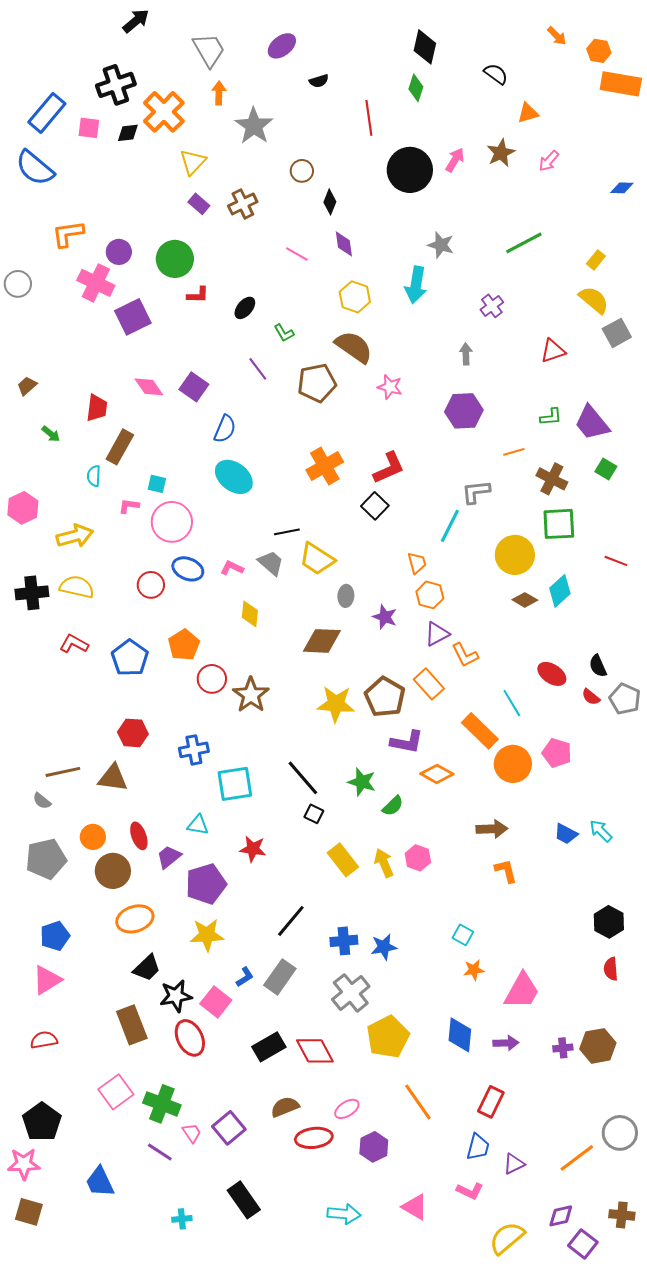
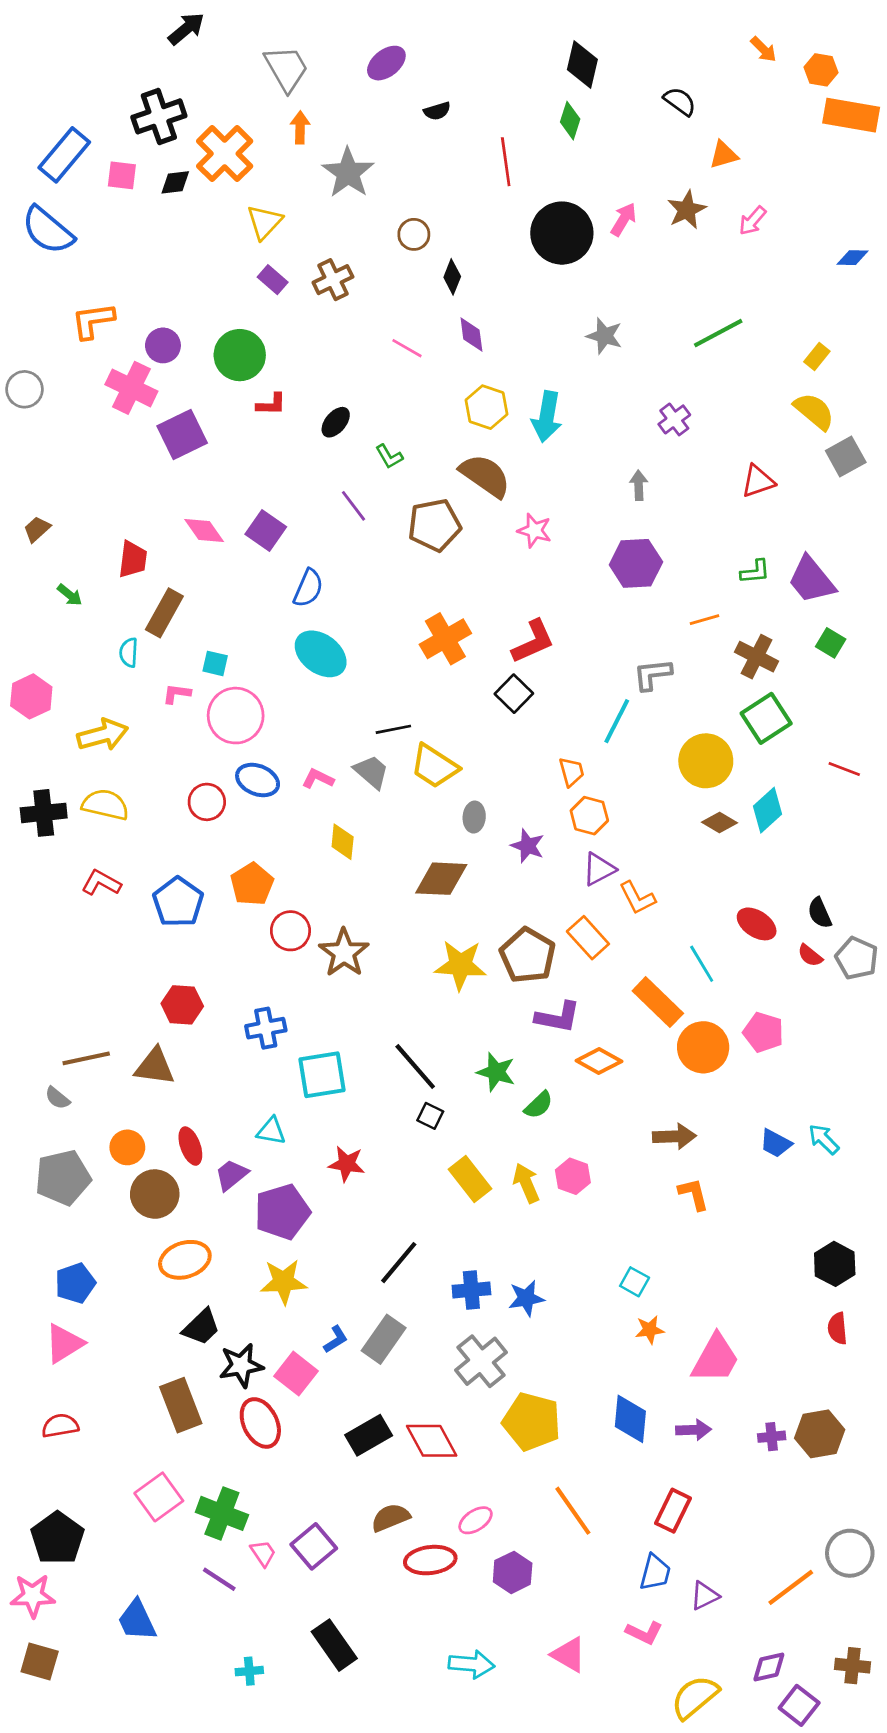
cyan arrow: (416, 285) -> (547, 417), moved
green square: (559, 524) -> (766, 718), turned -30
yellow pentagon: (388, 1037) -> (532, 1422), turned -30

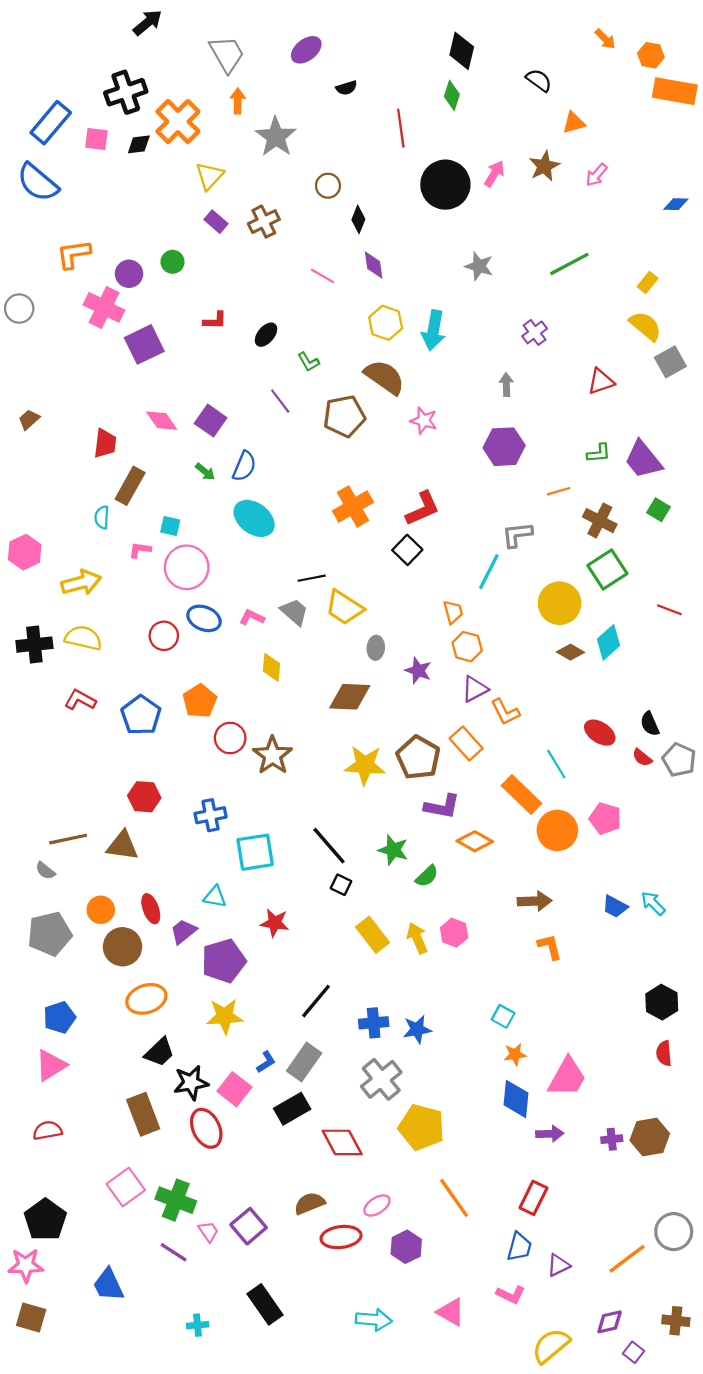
green circle: (240, 355) -> (173, 262), moved, size x0.6
green arrow: (70, 595) -> (205, 472), moved
blue diamond: (630, 1419) -> (516, 1099), moved
black rectangle: (369, 1435) -> (292, 1109), moved
purple square: (799, 1705) -> (633, 1352), size x0.7

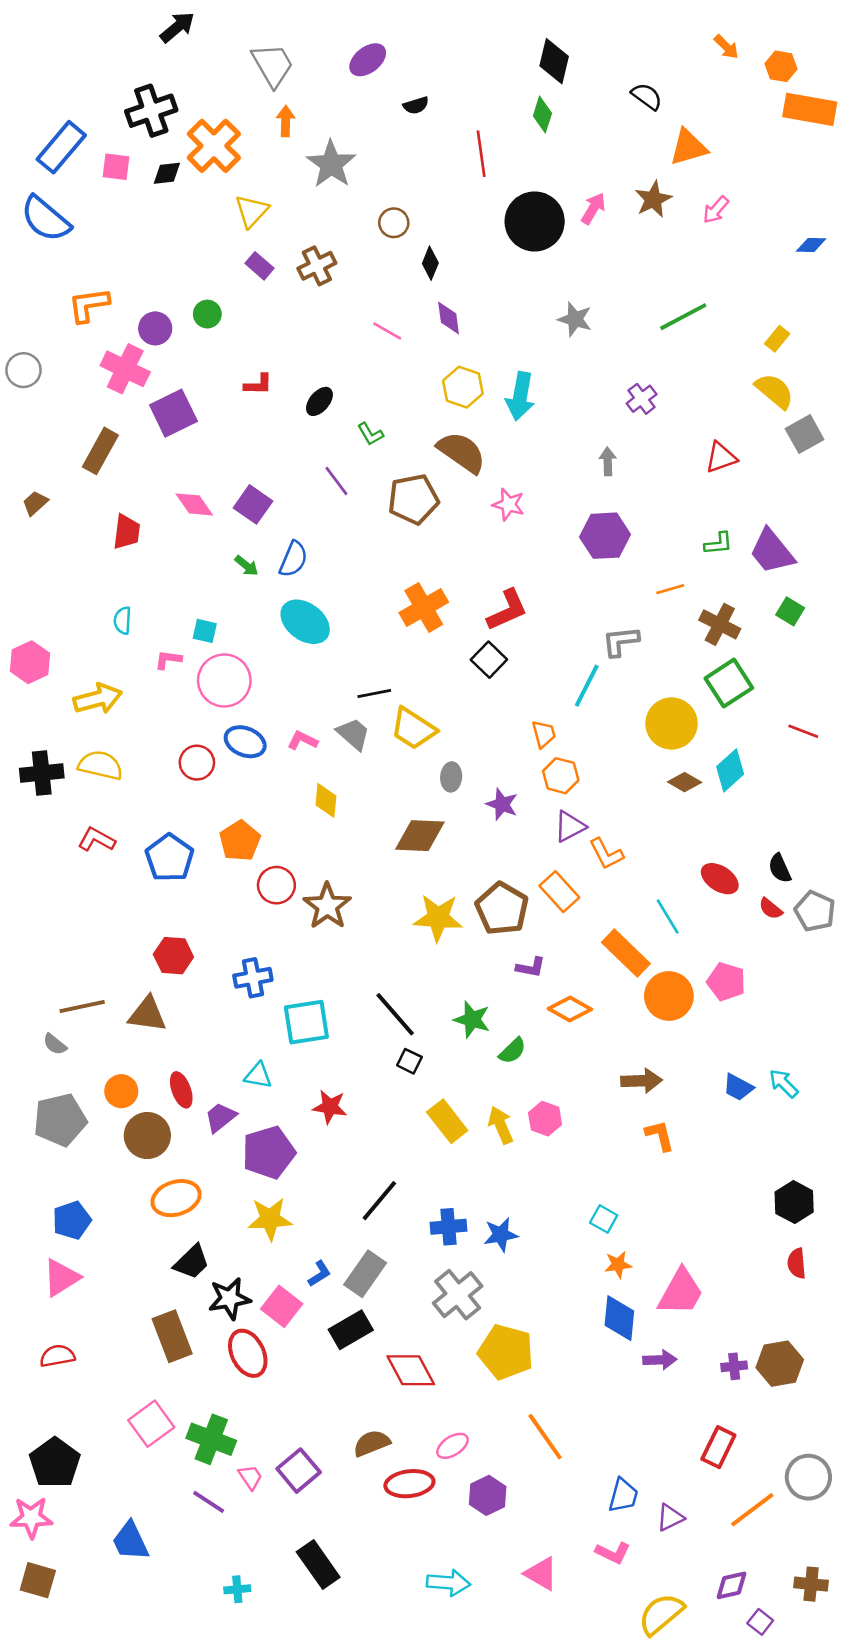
orange triangle: (574, 123) -> (688, 147), size x1.4
brown rectangle: (130, 486) -> (100, 451), moved
purple L-shape: (442, 806) -> (531, 967), size x0.7
red rectangle: (533, 1198) -> (718, 1447), moved

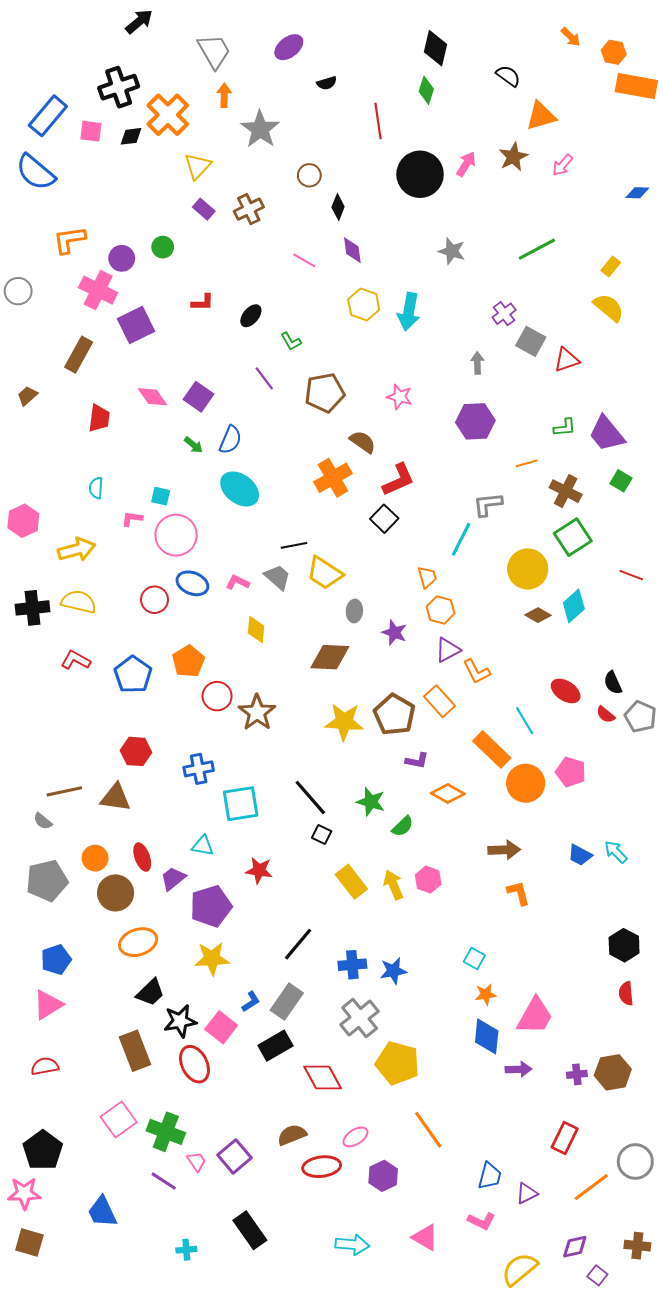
gray square: (805, 434) -> (531, 341), moved, turned -32
brown semicircle: (462, 452) -> (363, 442), moved, size x0.7

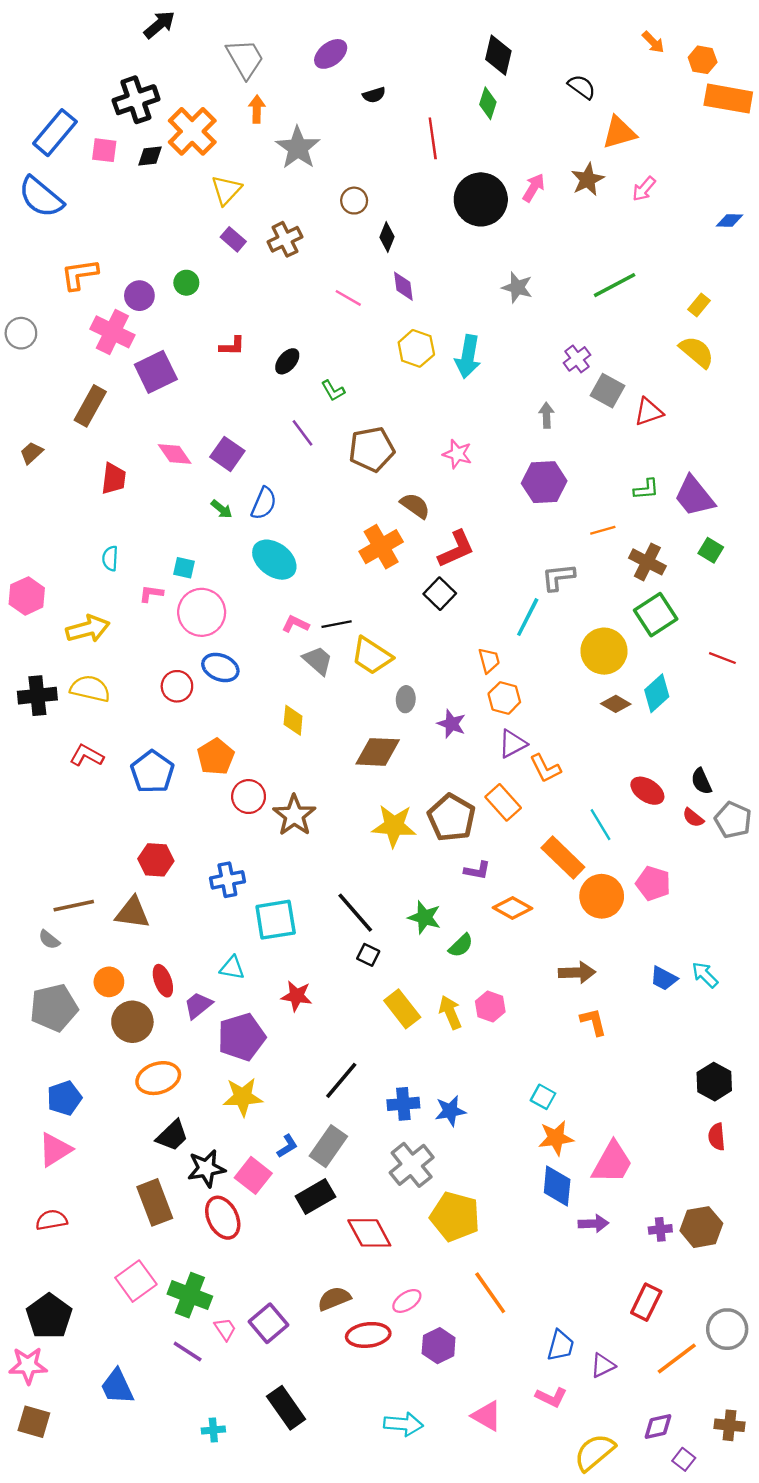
pink L-shape: (238, 582) -> (295, 624), moved
orange star: (486, 994) -> (556, 1138), size x1.4

